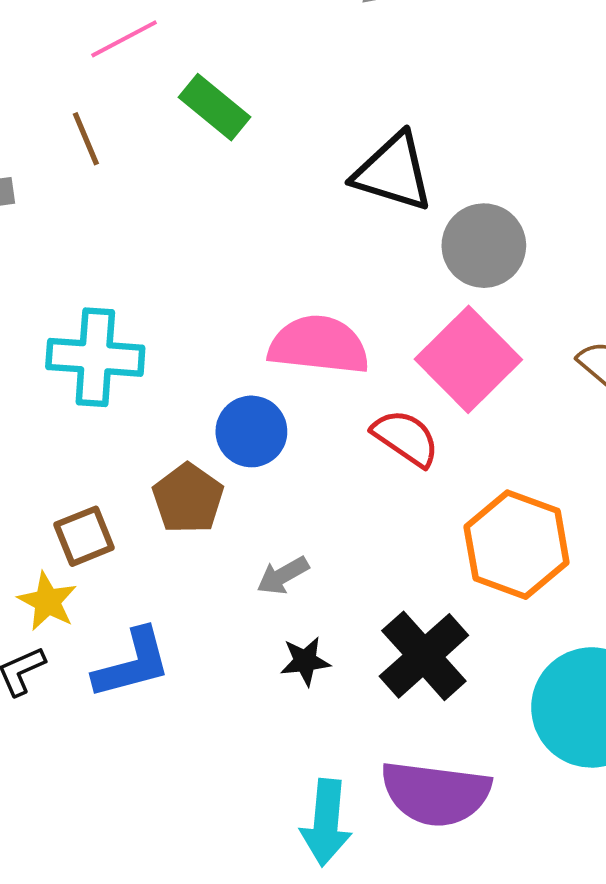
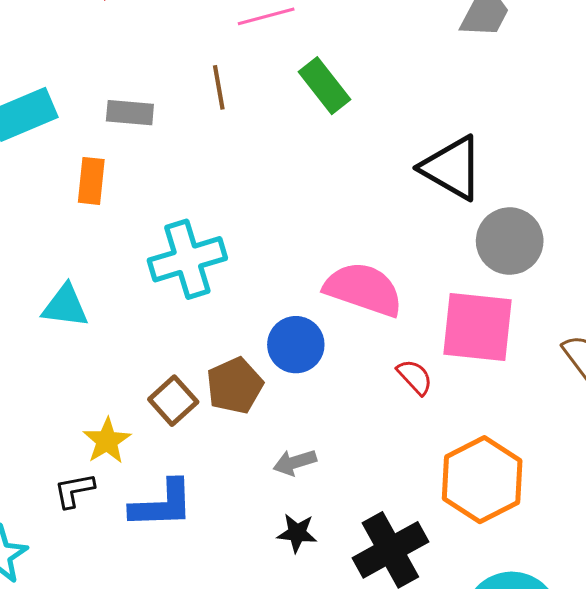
cyan cross: (95, 357) -> (187, 259), turned -34
pink square: (468, 359) -> (477, 327), turned 38
red semicircle: (406, 438) -> (415, 377), size x0.7
brown square: (84, 536) -> (173, 401), moved, turned -33

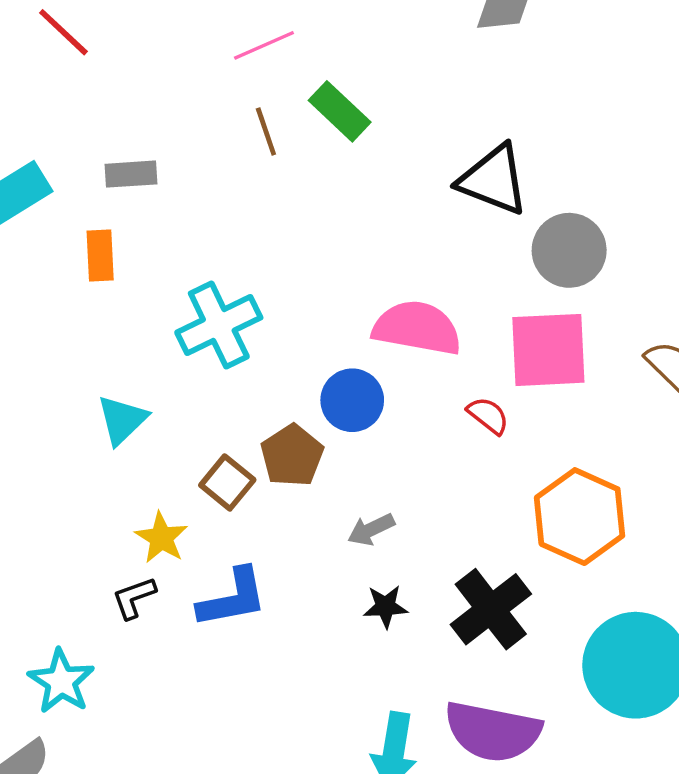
brown line: (219, 87) -> (266, 131), moved
cyan triangle: (65, 306) -> (122, 420), moved, turned -42

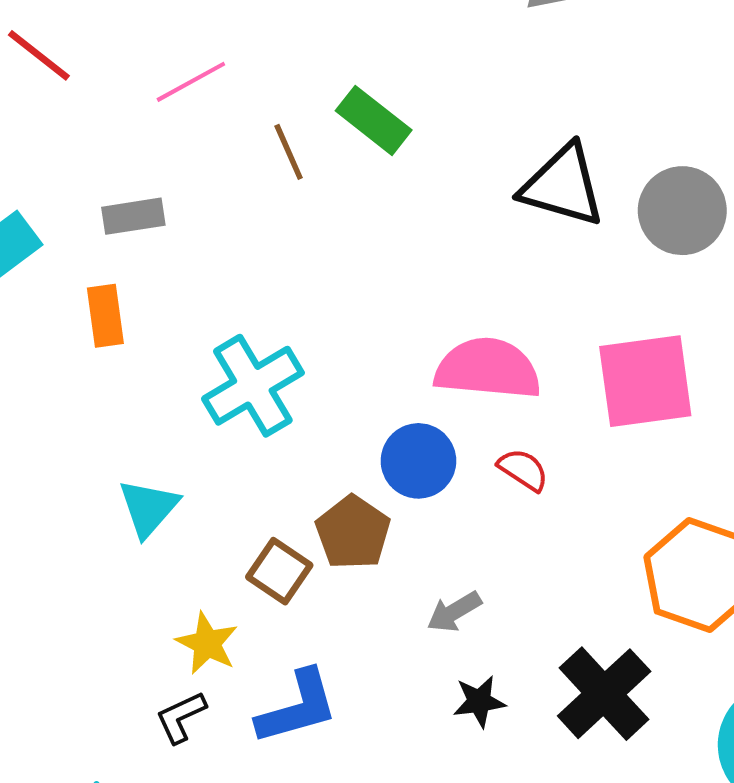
pink line: (264, 45) -> (191, 82), moved
gray circle: (569, 250) -> (682, 211), moved
red semicircle: (488, 415) -> (523, 470), moved

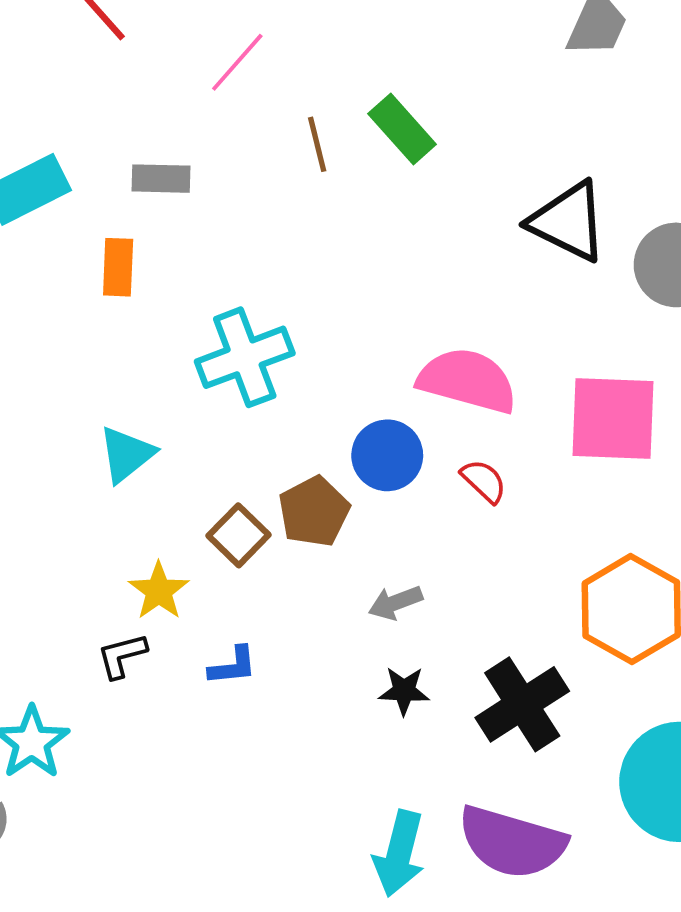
pink line: (191, 82) -> (237, 62), turned -30
blue L-shape: (297, 707) -> (233, 666), size x0.6

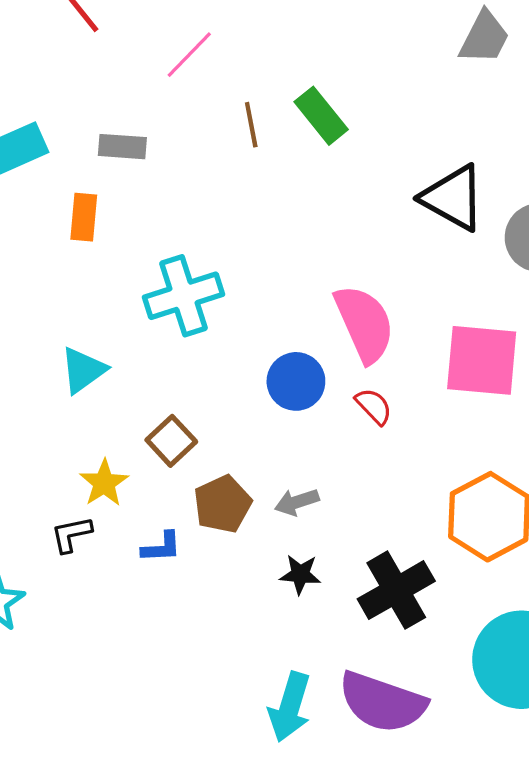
pink semicircle: (467, 381) -> (364, 324), turned 48
brown pentagon: (314, 512) -> (223, 504), moved

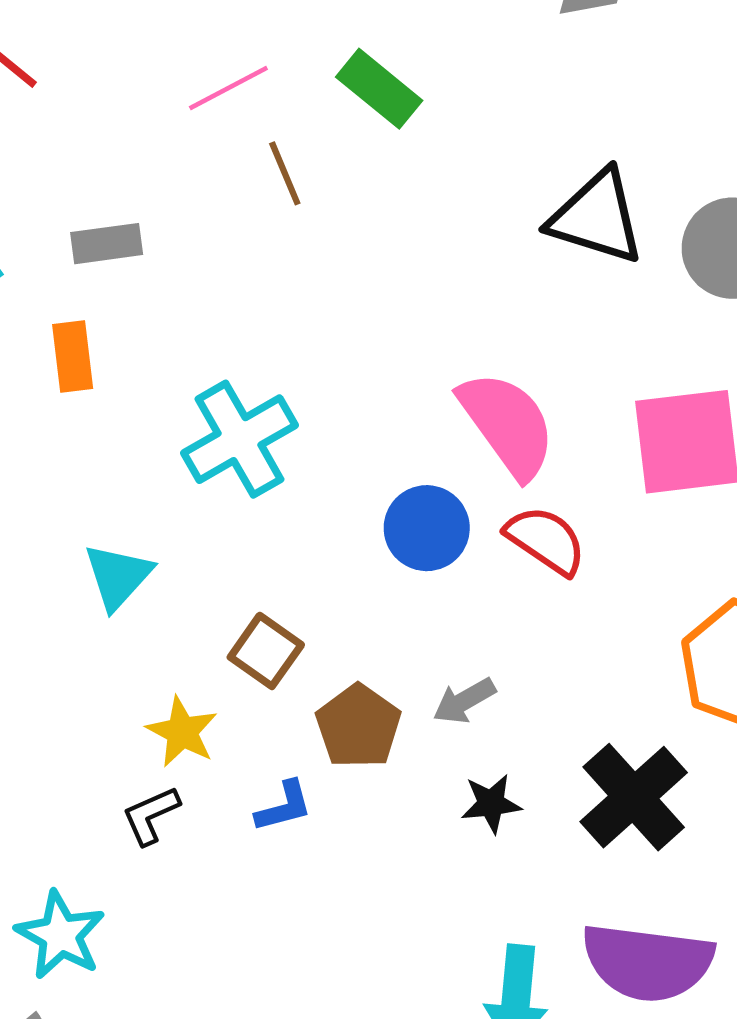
pink line: (189, 55) -> (228, 88), moved, turned 30
green rectangle: (321, 116) -> (379, 89), moved
red semicircle: (374, 406) -> (546, 540), size x1.4

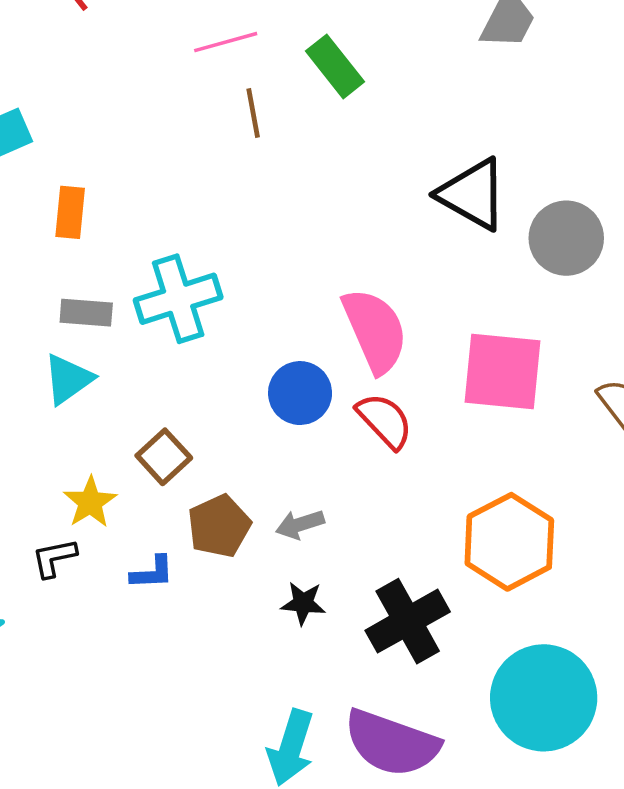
gray rectangle: (107, 244) -> (86, 313), moved

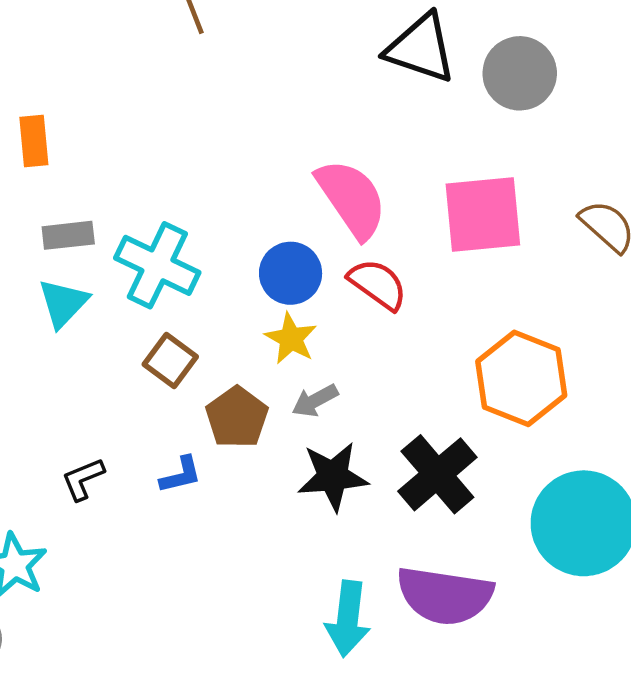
cyan cross: (178, 299) -> (157, 265), moved, turned -36
yellow star: (90, 502) -> (291, 339), moved
black star: (303, 603) -> (333, 476), size x1.6

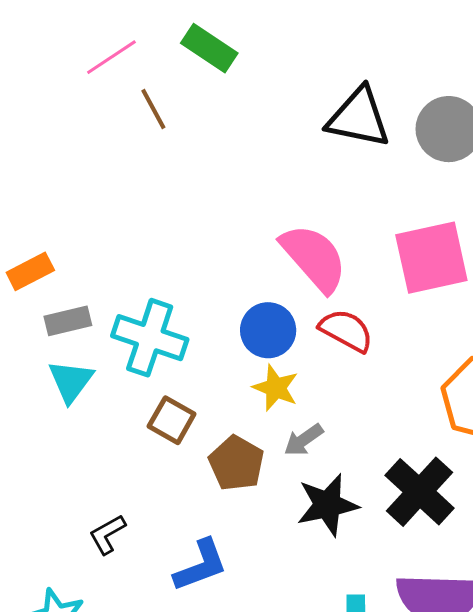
orange rectangle: (34, 141) -> (30, 271), moved, turned 75
blue L-shape: (181, 475) -> (201, 565), moved, size x1.5

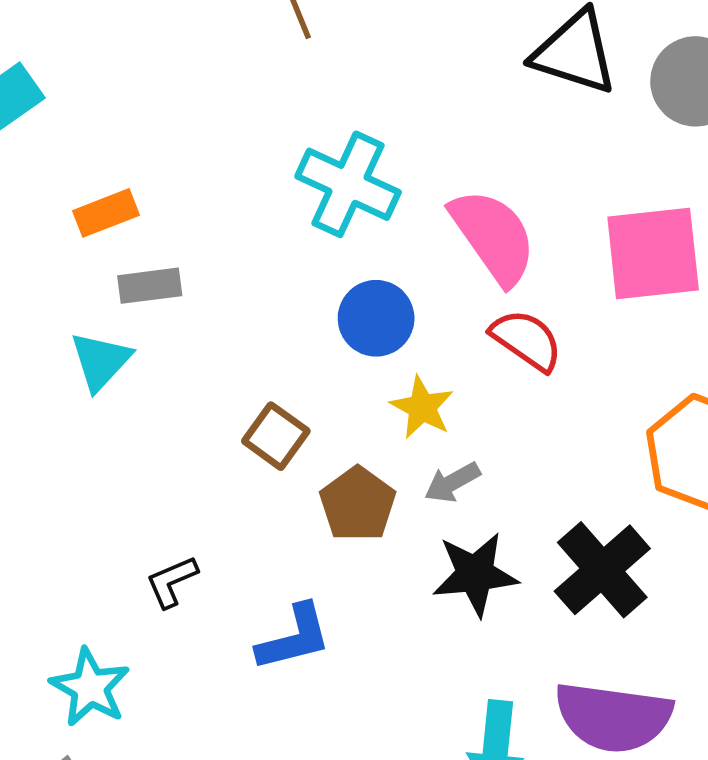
blue circle: (268, 330) -> (376, 318), moved
cyan cross: (150, 338) -> (348, 184), moved
cyan triangle: (71, 381) -> (101, 361), moved

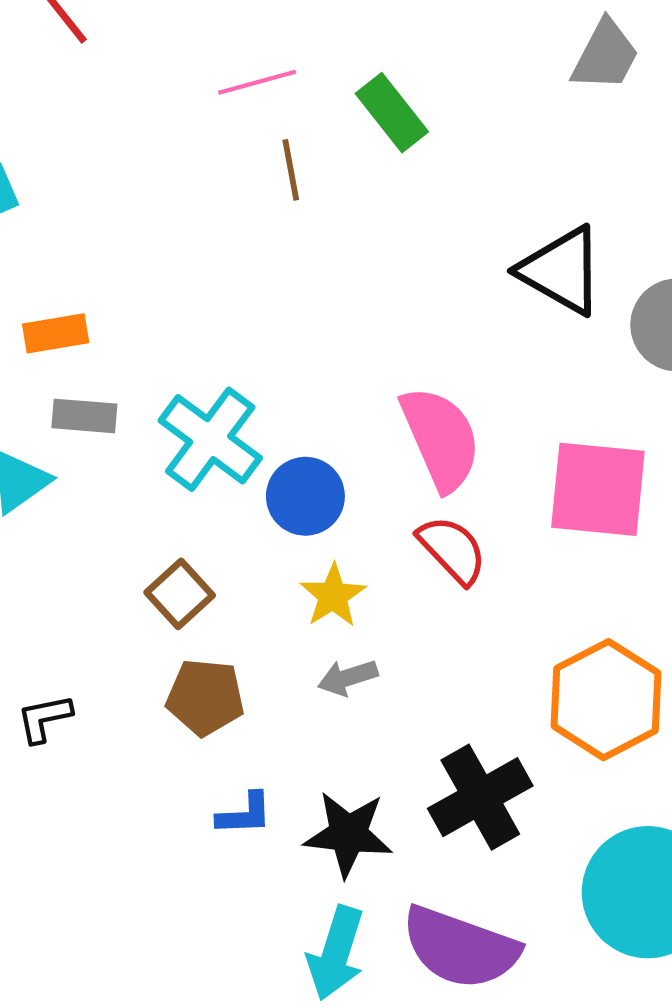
cyan cross: (348, 184) -> (210, 439), moved
brown pentagon: (358, 504) -> (205, 697), moved, turned 30
black star: (475, 574) -> (348, 834), moved
blue L-shape: (294, 638) -> (245, 814), moved, size x0.7

